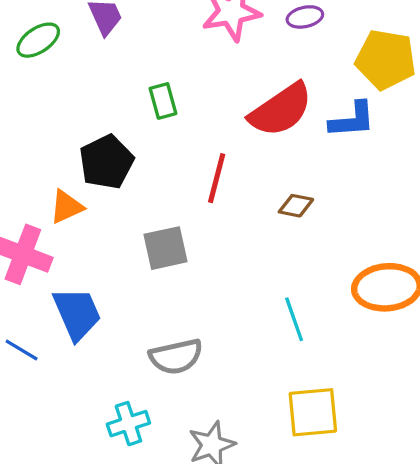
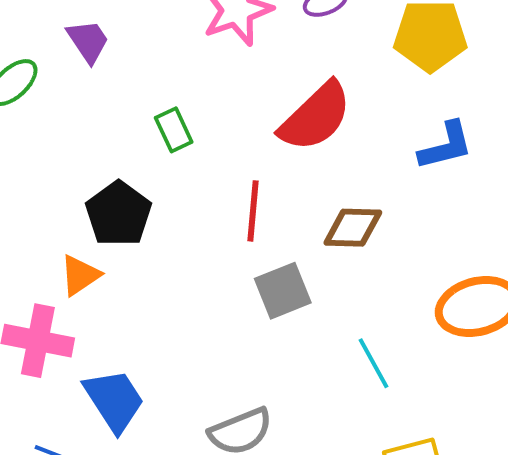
blue L-shape: (352, 120) -> (446, 146), moved
brown diamond: (296, 206) -> (353, 228), size x1.4
gray square: (166, 248) -> (283, 291), moved

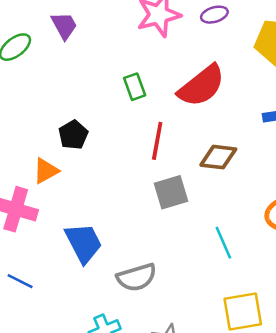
green rectangle: (174, 130) -> (135, 87), moved
black pentagon: (118, 214) -> (73, 135), size x0.7
blue trapezoid: (114, 400) -> (84, 243), moved

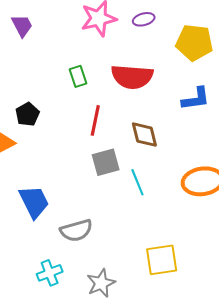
red semicircle: (202, 86) -> (132, 77), turned 42
brown diamond: (218, 157) -> (144, 135), turned 68
cyan line: (223, 243) -> (137, 182), moved

